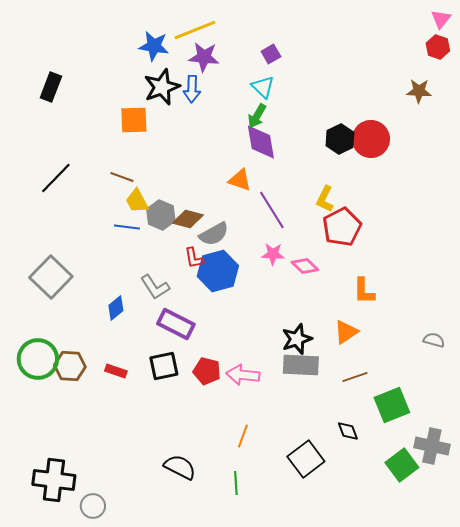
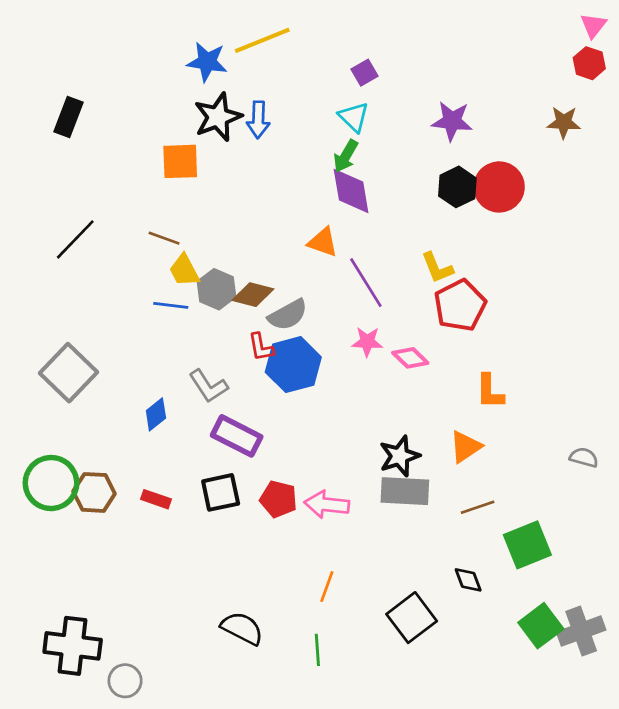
purple star: (204, 57) -> (452, 121), moved
yellow L-shape: (325, 199) -> (437, 268), turned -48
gray cross: (432, 446) -> (581, 631), moved, turned -32

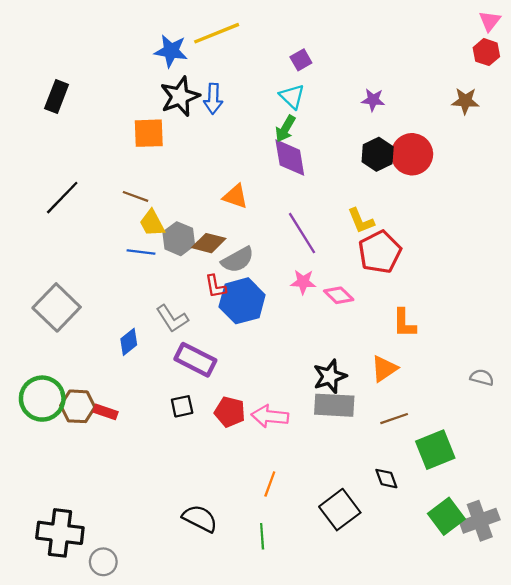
purple star: (452, 121) -> (373, 100), size x0.7
orange triangle: (323, 242) -> (235, 196), moved
black square: (221, 492) -> (182, 406), size x0.7
red rectangle: (156, 499) -> (105, 412), moved

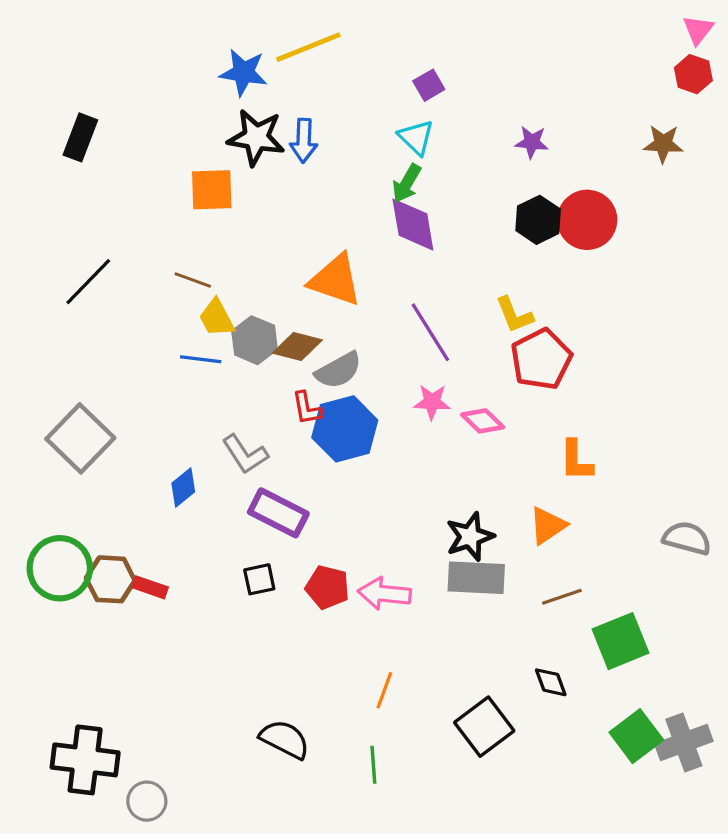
black star: (180, 96) -> (256, 137), turned 30
orange triangle: (235, 196) -> (335, 280), size x1.5
gray semicircle: (482, 377) -> (687, 538), size x1.4

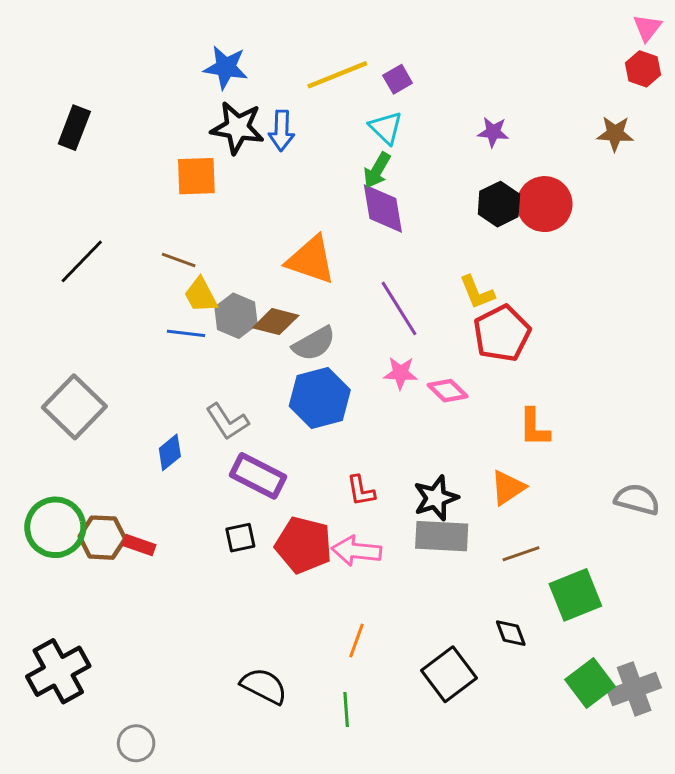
yellow line: (308, 47) -> (337, 75), moved
red L-shape: (307, 408) -> (361, 491), moved
red pentagon: (327, 587) -> (304, 545), size x1.4
black cross: (85, 760) -> (58, 671), moved, turned -36

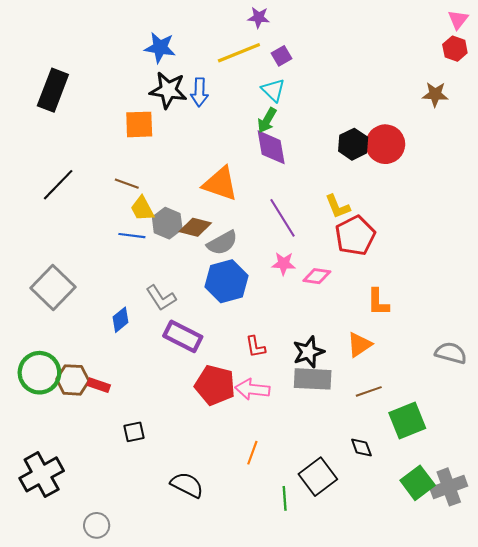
black rectangle: (74, 128) -> (53, 90), size x1.4
purple star: (493, 132) -> (259, 17), moved
pink diamond: (448, 391) -> (317, 276), turned -36
black square: (240, 538) -> (134, 432), moved
green line: (346, 709) -> (285, 498), moved

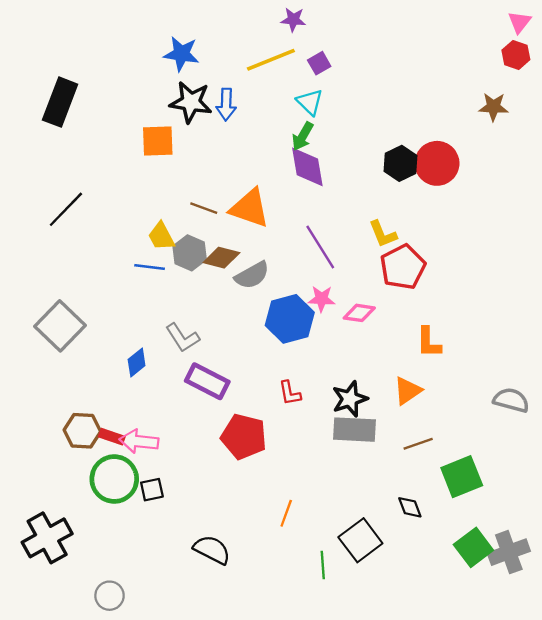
brown line: (127, 184) -> (204, 208), moved
blue hexagon: (226, 281) -> (290, 319), moved
green circle: (39, 373) -> (114, 479), moved
pink arrow: (252, 389) -> (139, 441), moved

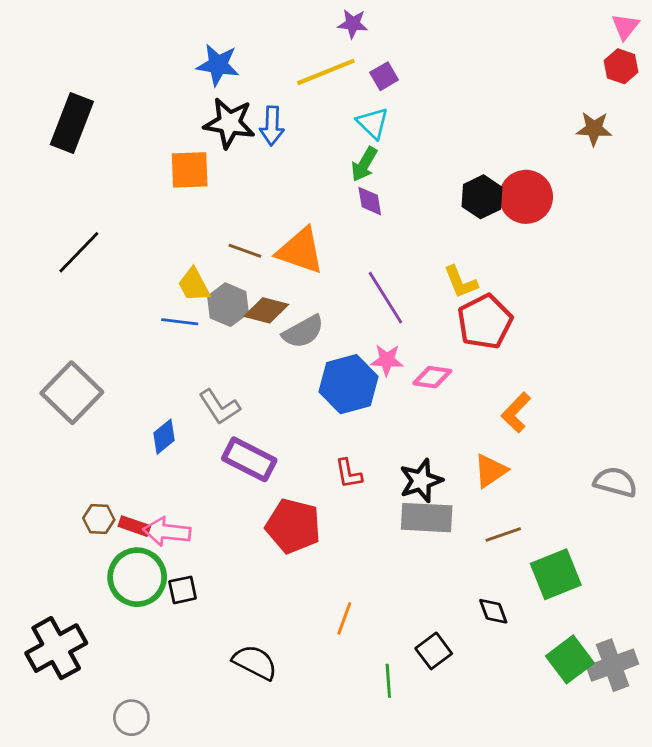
purple diamond: (307, 167) -> (370, 201), size x0.6
orange L-shape: (429, 342) -> (516, 413), turned 44
brown hexagon: (82, 431) -> (99, 519), size x0.7
black square: (360, 540) -> (434, 651), size x0.7

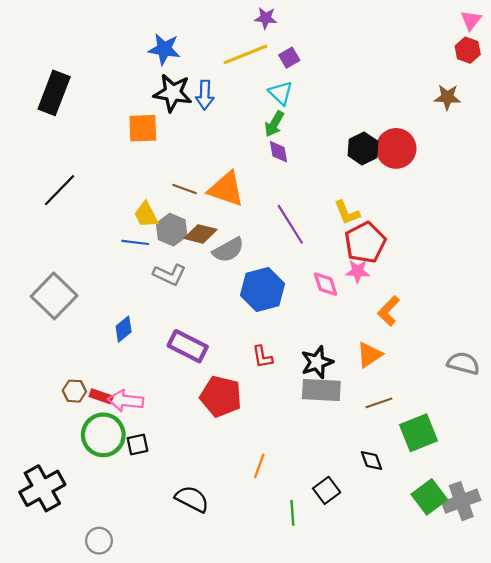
pink star: (387, 360) -> (358, 271), moved
pink diamond: (432, 377) -> (326, 284), turned 64
gray L-shape: (219, 407) -> (170, 275), moved, turned -32

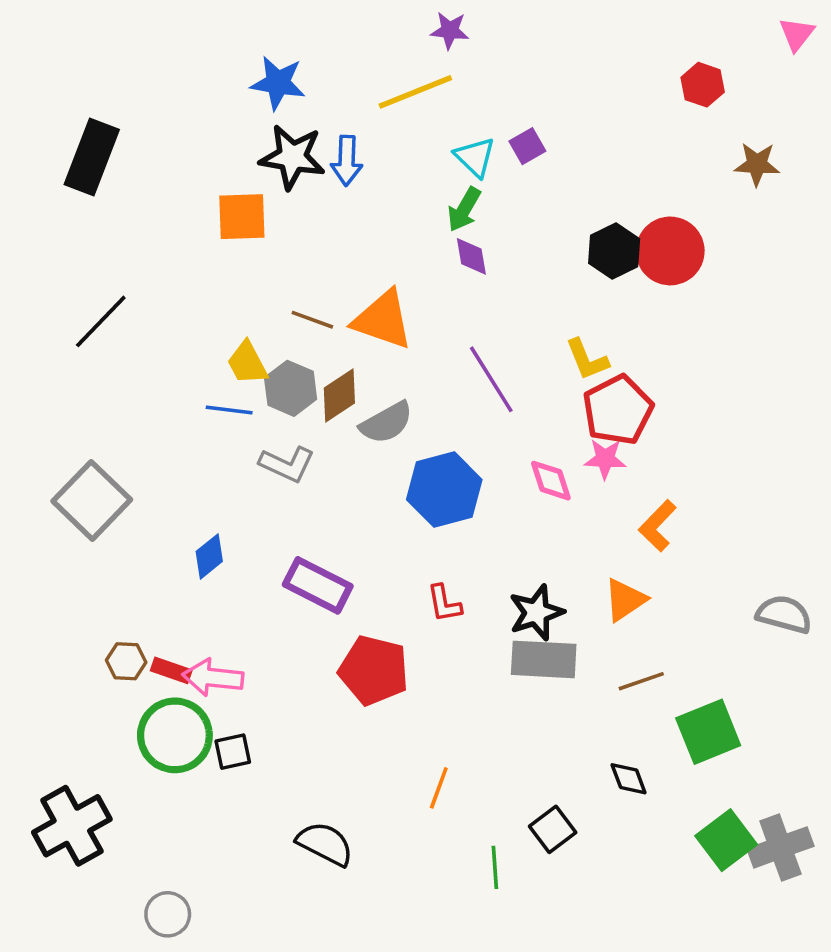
red hexagon: (468, 50) -> (703, 85), moved
purple square: (289, 58) -> (527, 146), moved
brown diamond: (201, 234) -> (339, 396), turned -48

